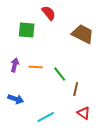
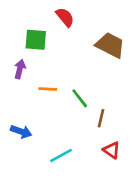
purple arrow: (15, 65) -> (20, 69), moved

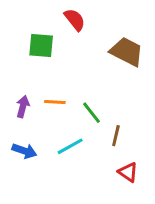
purple arrow: (20, 69) -> (23, 107), moved
cyan line: (61, 156) -> (70, 146), moved

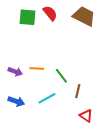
green square: (41, 46) -> (28, 17), moved
brown trapezoid: (127, 52) -> (84, 16), moved
purple arrow: (23, 107) -> (15, 72), turned 96

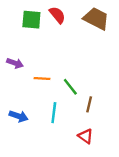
purple arrow: (15, 72) -> (15, 63), moved
cyan line: (47, 98) -> (54, 113), turned -54
red triangle: (86, 116) -> (86, 136), moved

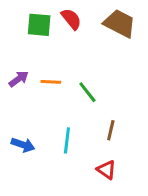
purple arrow: (15, 63) -> (19, 79), turned -56
orange line: (42, 78) -> (51, 82), moved
green line: (70, 87) -> (87, 92), moved

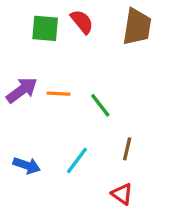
brown trapezoid: (120, 23) -> (137, 27), turned 72
purple arrow: (19, 79) -> (22, 90), size x1.4
cyan line: (67, 140) -> (77, 160), turned 30

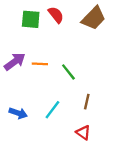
brown trapezoid: (137, 27) -> (94, 18), turned 35

